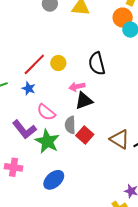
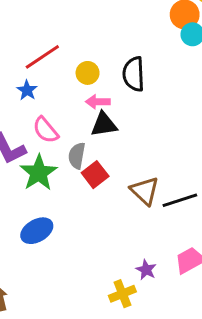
yellow circle: (58, 63) -> (88, 73), moved

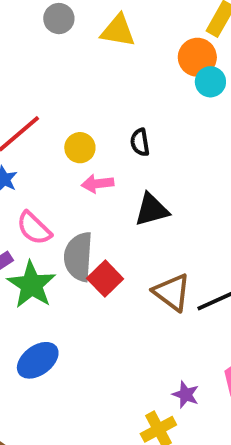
black semicircle: (134, 74) -> (140, 142), size x0.6
black triangle: (104, 124) -> (152, 210), moved
gray semicircle: (77, 156) -> (78, 257), size x1.4

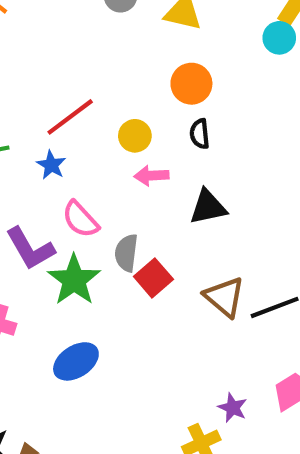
orange circle: (197, 57) -> (191, 84), moved
cyan circle: (210, 82) -> (279, 38), moved
gray semicircle: (78, 257) -> (126, 253), size x0.7

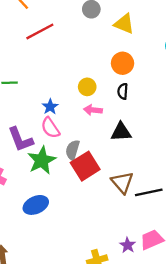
red line: (70, 117) -> (40, 31), moved
blue star: (51, 165) -> (50, 107), moved
red square: (153, 278) -> (85, 166), size x1.4
purple star: (233, 408) -> (128, 245), moved

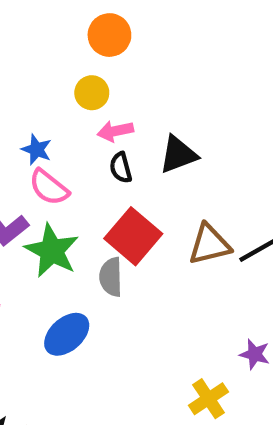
orange circle: (123, 63) -> (109, 35), moved
black semicircle: (123, 91) -> (121, 168), moved
gray semicircle: (73, 150) -> (111, 277), moved
brown triangle: (122, 182) -> (209, 244), turned -45

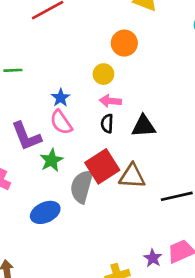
brown triangle: (209, 244) -> (132, 176), moved
green star: (52, 251) -> (51, 160), size x0.7
gray semicircle: (111, 277) -> (82, 186), size x1.4

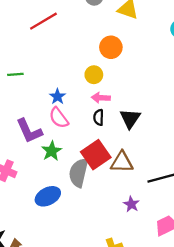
black triangle: (143, 126) -> (130, 119), turned -50
purple star: (153, 258) -> (131, 204), moved

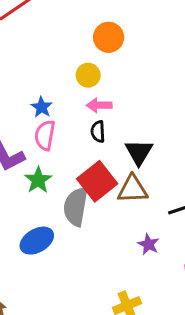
pink semicircle: (59, 118) -> (45, 135), turned 50
black triangle: (130, 119) -> (139, 152), moved

